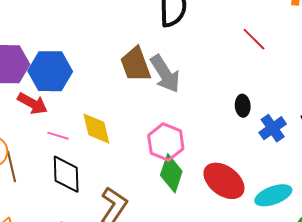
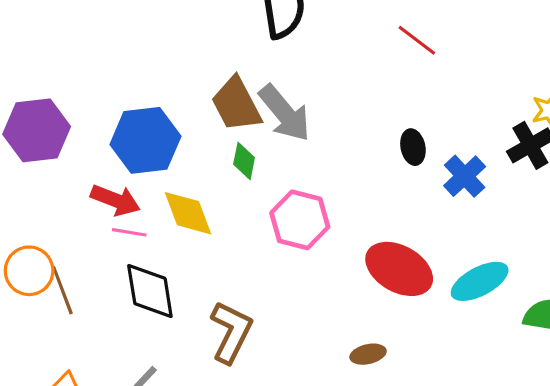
blue hexagon: (50, 71) -> (145, 140), moved
red arrow: (33, 103) -> (115, 200), moved
green diamond: (171, 173) -> (244, 161), moved, size x0.6

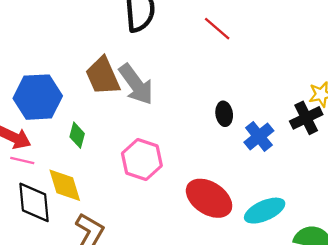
red line: (417, 40) -> (217, 29), moved
green diamond: (244, 161) -> (77, 135), moved
yellow diamond: (188, 213) -> (65, 185), moved

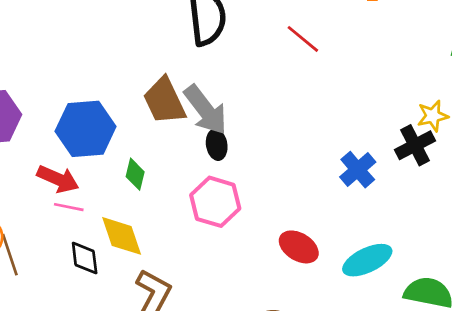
black ellipse: (224, 114) -> (217, 145), moved
red ellipse: (209, 198) -> (299, 247), size x0.7
black diamond: (34, 202) -> (85, 258), size x0.7

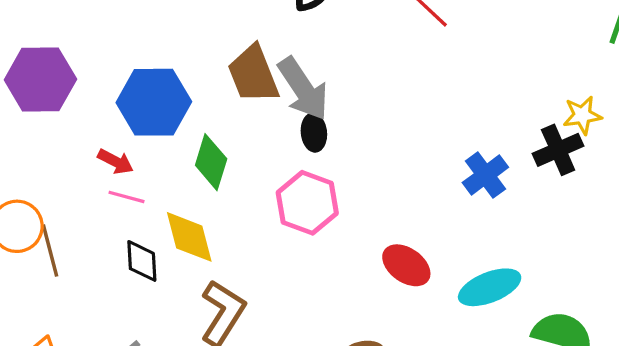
green diamond: (135, 174) -> (211, 162), size x1.4
red arrow: (58, 179) -> (116, 162), size x0.7

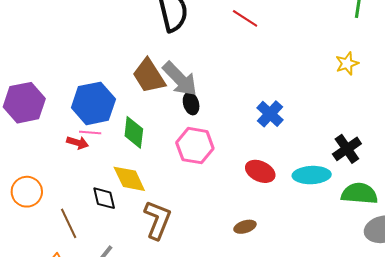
black cross: (558, 150) -> (347, 149), moved
blue cross: (485, 175) -> (270, 114), moved
pink line: (127, 197) -> (90, 132), moved
brown line: (50, 251) -> (69, 223), moved
cyan ellipse: (490, 287) -> (312, 175), turned 30

